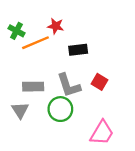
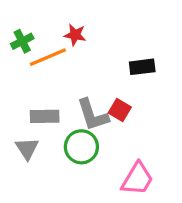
green cross: (17, 31) -> (22, 41), turned 35
black rectangle: (78, 50) -> (142, 67), moved
red square: (100, 82) -> (120, 110), moved

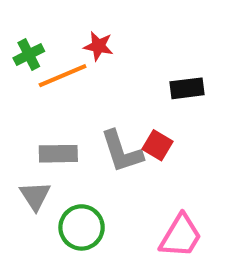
green circle: (81, 147) -> (82, 227), moved

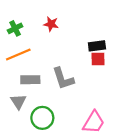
orange line: (63, 76) -> (18, 55), moved
red square: (157, 145) -> (98, 59), moved, turned -32

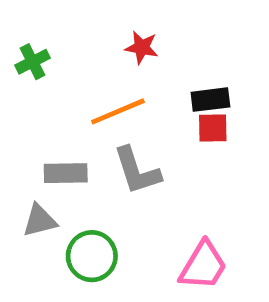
red star: (51, 24) -> (142, 47), moved
orange line: (18, 55) -> (118, 111), moved
gray triangle: (18, 102) -> (40, 221), turned 49

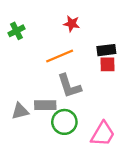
gray rectangle: (66, 173) -> (45, 105), moved
green circle: (92, 256) -> (64, 122), moved

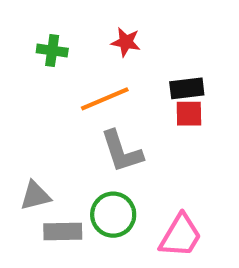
green cross: (16, 31) -> (52, 51), moved, turned 35
gray rectangle: (45, 105) -> (63, 231), moved

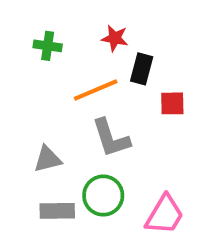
black rectangle: (187, 88) -> (142, 69), moved, turned -68
gray triangle: (35, 196) -> (48, 159), moved

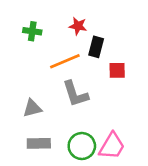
green circle: (103, 196) -> (82, 146), moved

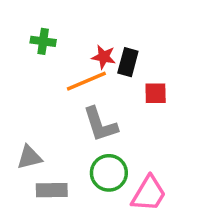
red star: (78, 26) -> (104, 57), moved
gray triangle: (32, 108) -> (29, 157), moved
green circle: (82, 146) -> (109, 173), moved

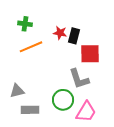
orange line: (86, 81) -> (31, 47), moved
red square: (156, 93) -> (90, 54), size x1.5
gray L-shape: (100, 124) -> (79, 79), moved

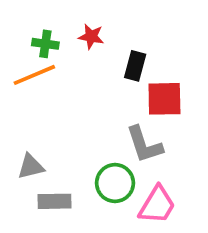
red star: (60, 33) -> (91, 36), moved
orange line: (31, 47) -> (34, 75), moved

